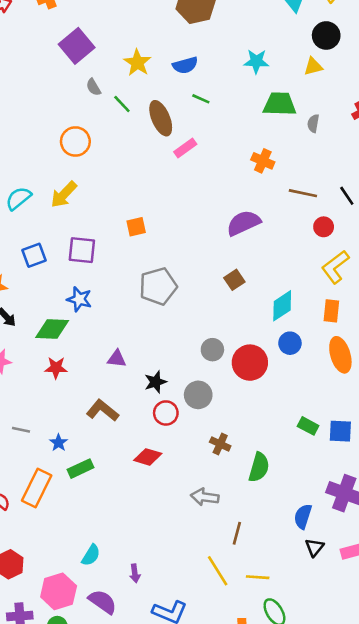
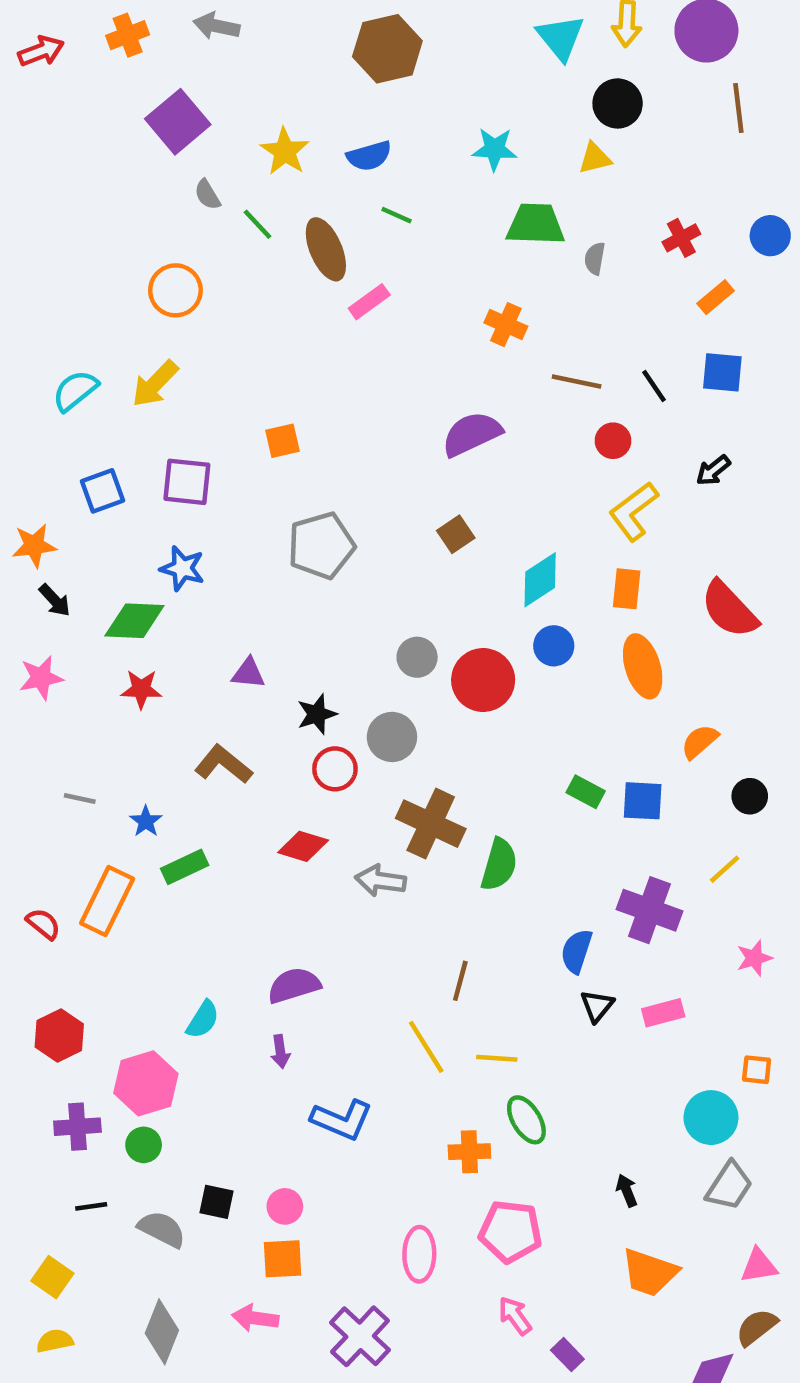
brown cross: (220, 444) -> (431, 824), size x1.8
gray arrow: (205, 497) -> (381, 881), moved
purple semicircle: (103, 602) -> (294, 985), moved, turned -52

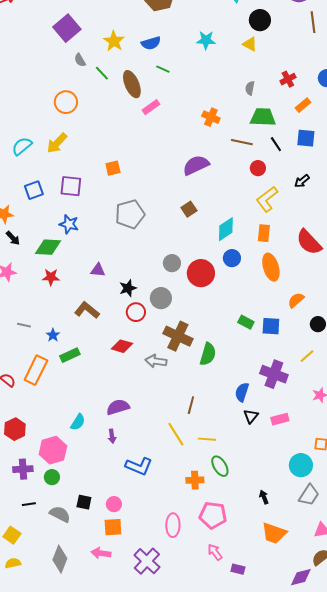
yellow triangle: (595, 158) -> (250, 44), turned 42
green trapezoid: (536, 224) -> (263, 117), moved
purple rectangle: (567, 1355) -> (238, 569), turned -32

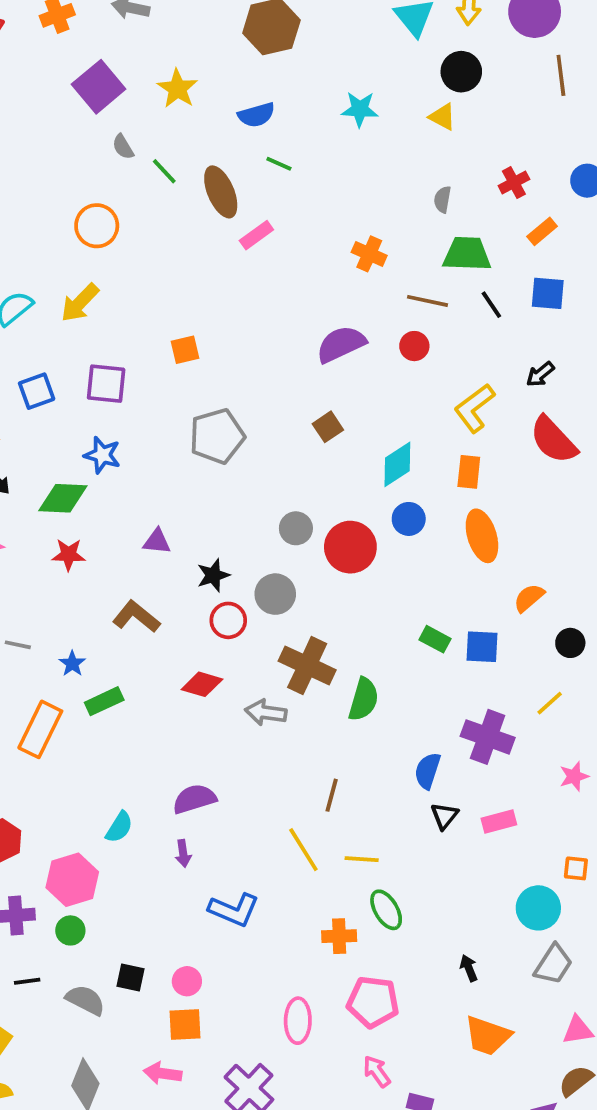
yellow star: (114, 41) -> (178, 89), moved
red circle: (258, 168) -> (414, 346), moved
red semicircle: (309, 242) -> (553, 440), moved

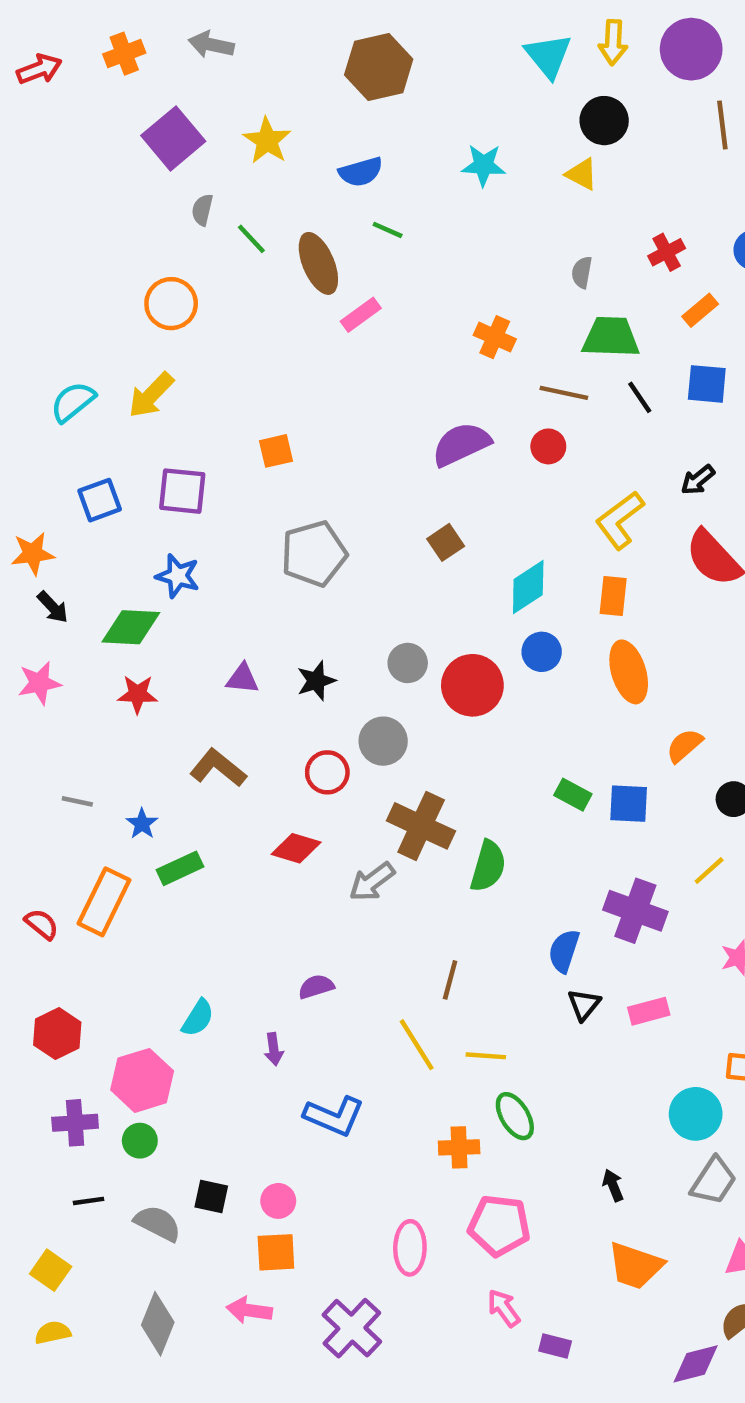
gray semicircle: (123, 147) -> (202, 210), turned 44
black star: (213, 575) -> (316, 681), moved
gray arrow: (266, 712) -> (372, 882), turned -45
purple semicircle: (194, 799) -> (316, 987), moved, size x0.7

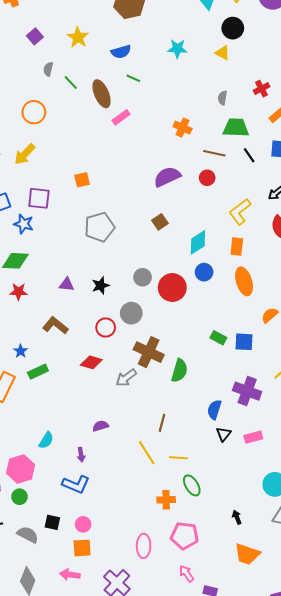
purple square: (173, 138) -> (35, 36), size x0.6
blue star: (178, 576) -> (24, 224), moved
blue L-shape: (334, 1116) -> (76, 484), moved

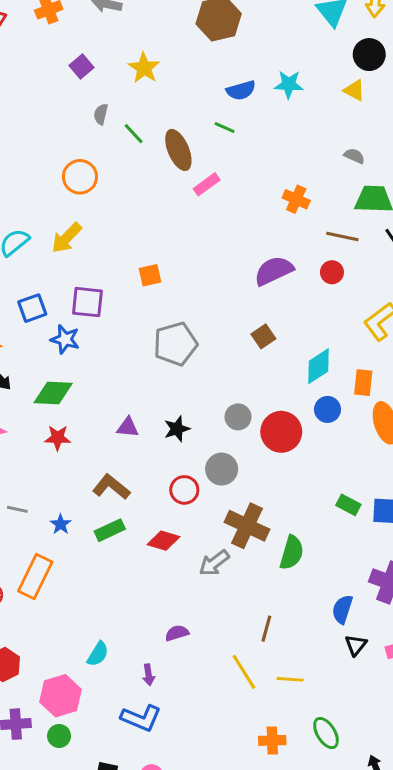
blue semicircle: (121, 52) -> (241, 90), moved
gray semicircle: (223, 98) -> (354, 156), turned 104
orange rectangle: (237, 246) -> (363, 383), moved
green rectangle: (38, 372) -> (110, 530), moved
green ellipse: (192, 485) -> (326, 733), moved

